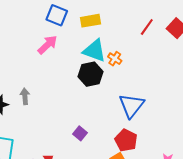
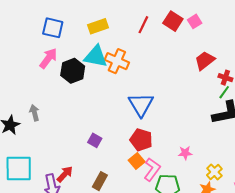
yellow rectangle: (90, 21) -> (98, 26), moved
orange cross: (115, 59) -> (117, 61), size x1.6
black hexagon: (90, 74) -> (73, 71), moved

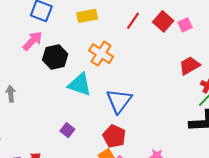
cyan triangle: (96, 57) -> (80, 85), moved

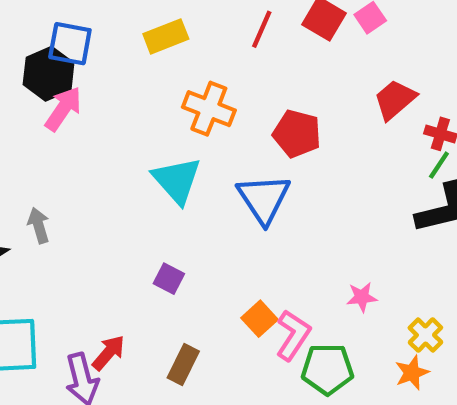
black hexagon: (55, 57) -> (49, 74), moved
cyan triangle: (80, 85) -> (177, 180), turned 40
red pentagon: (114, 136) -> (297, 134), moved

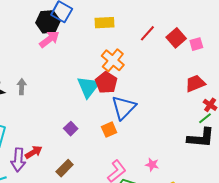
red pentagon: (297, 134) -> (106, 83), moved
orange square: (259, 319) -> (109, 130), moved

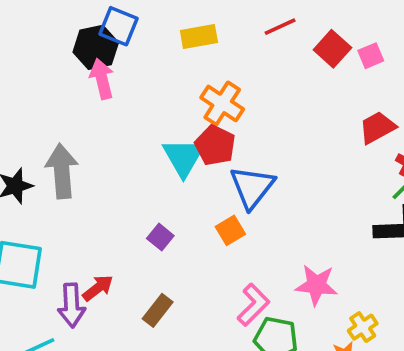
red line: (147, 33) -> (280, 27), moved, turned 30
pink arrow: (49, 39) -> (102, 79), turned -60
gray arrow: (22, 87) -> (62, 171), size x1.8
pink star: (152, 165) -> (316, 285), size x1.6

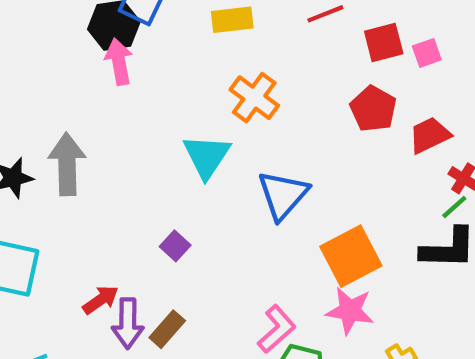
red square: (332, 49) -> (384, 42), turned 30
red pentagon: (215, 145) -> (373, 109), moved
orange square: (230, 230) -> (351, 256), moved, size x1.8
purple arrow: (72, 305) -> (128, 323), moved

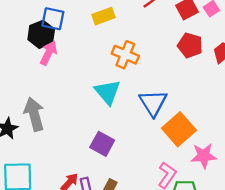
pink arrow: (119, 62) -> (49, 53), turned 50
purple square: (175, 246) -> (102, 144), size x1.5
orange square: (351, 256) -> (179, 129), moved

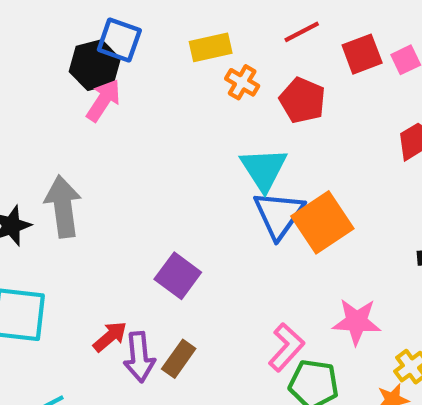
red pentagon: (190, 45) -> (302, 100), moved
orange cross: (125, 55) -> (242, 82), moved, size x0.7
cyan triangle: (107, 92) -> (264, 169), moved
orange square: (179, 129) -> (322, 222), moved

